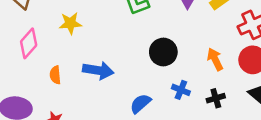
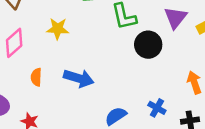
black circle: (163, 52) -> (148, 45), moved

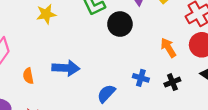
yellow star: (58, 29) -> (46, 14), moved

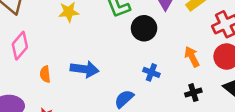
blue cross: (141, 78) -> (151, 72), moved

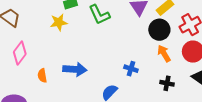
black circle: (144, 28) -> (159, 30), moved
black cross: (193, 93) -> (167, 83), turned 32

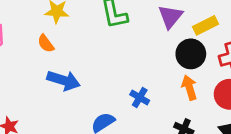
orange semicircle: (42, 76) -> (46, 43), moved, turned -40

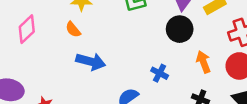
black circle: (191, 54) -> (180, 29), moved

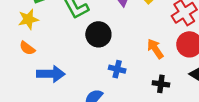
black circle: (180, 29) -> (98, 34), moved

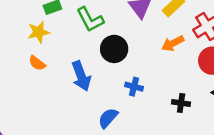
orange arrow: (155, 49) -> (173, 43), moved, turned -84
blue arrow: (51, 74) -> (81, 76), moved, turned 68

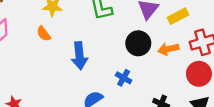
black circle: (114, 49) -> (138, 43), moved

